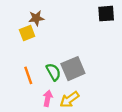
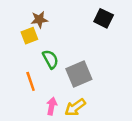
black square: (106, 14) -> (104, 18), moved, turned 30
green semicircle: (53, 72) -> (50, 59), moved

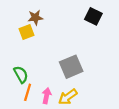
green semicircle: (50, 59) -> (21, 75), moved
orange line: (31, 81) -> (28, 92), moved, turned 36

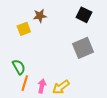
brown star: (35, 18) -> (40, 16), moved
gray square: (71, 67) -> (83, 48), moved

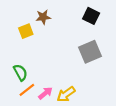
orange line: (25, 83) -> (27, 90), turned 35
pink arrow: (42, 86) -> (45, 93), turned 40

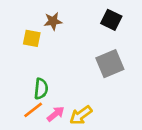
yellow square: (26, 31) -> (32, 38), turned 32
green semicircle: (20, 72) -> (41, 89), moved, turned 35

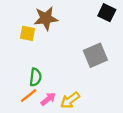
black square: (111, 20) -> (107, 13), moved
brown star: (53, 21) -> (46, 18), size x1.5

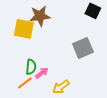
yellow square: (27, 33) -> (24, 29), size x1.5
pink arrow: (48, 99) -> (42, 73), moved

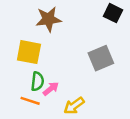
yellow square: (24, 29) -> (29, 52), moved
orange line: (25, 83) -> (30, 101), turned 56

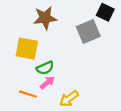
gray square: (101, 58) -> (88, 32), moved
green semicircle: (37, 81) -> (45, 68), moved, turned 60

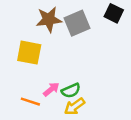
gray square: (88, 32) -> (77, 23), moved
green semicircle: (45, 68) -> (71, 91), moved

